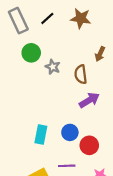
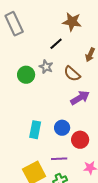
black line: (47, 18) -> (56, 44), moved
green circle: (31, 53) -> (26, 75), moved
brown semicircle: (81, 74) -> (72, 74), turned -42

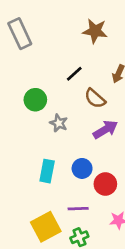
black line: (56, 44) -> (74, 74), moved
gray star: (46, 67) -> (59, 123), moved

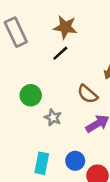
brown star: (95, 31) -> (65, 27), moved
black line: (74, 74) -> (60, 53), moved

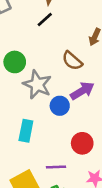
gray star: (53, 118) -> (37, 84), size x1.6
blue circle: (75, 161) -> (60, 106), moved

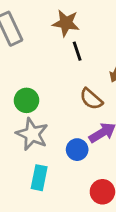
black line: (45, 19) -> (77, 51), moved, turned -66
gray star: (37, 84) -> (32, 134), moved

